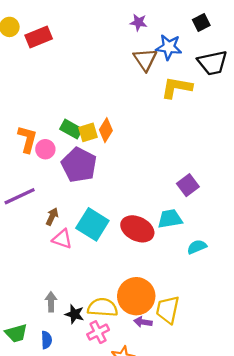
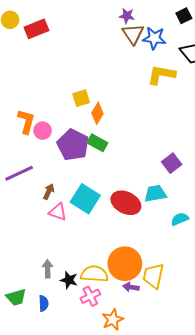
brown triangle: (145, 59) -> (133, 34), moved
green rectangle: (71, 129) -> (97, 143), moved
yellow square: (88, 132) -> (81, 98), moved

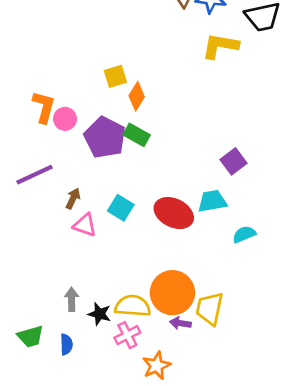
cyan square: (85, 199) -> (121, 208), size x0.7

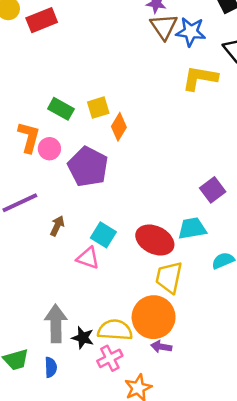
green rectangle: (137, 135) -> (61, 109), moved
pink triangle: (85, 225) -> (88, 258), moved
gray arrow: (72, 299) -> (56, 324), size x1.6
yellow trapezoid: (210, 309) -> (169, 277), moved

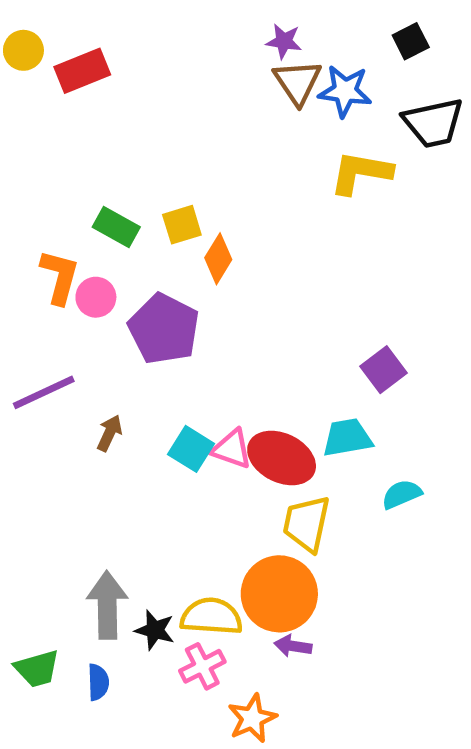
pink triangle: (88, 258) -> (232, 449), moved

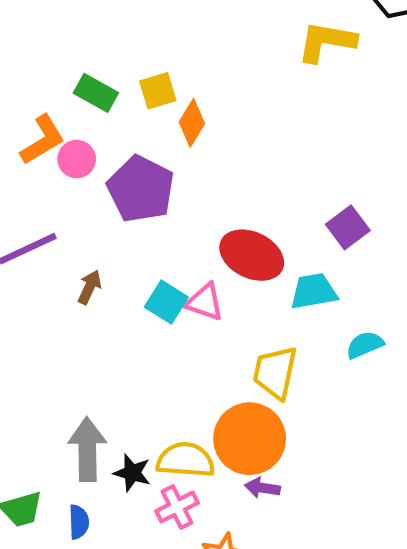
orange L-shape: (60, 277) -> (43, 140), turned 44
red ellipse: (282, 458) -> (252, 255), moved

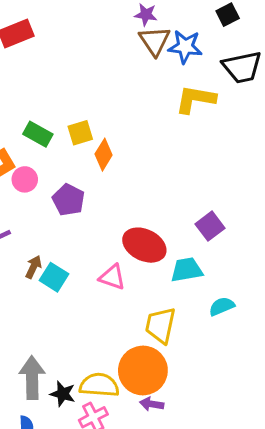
purple pentagon: (141, 189) -> (69, 200), size x0.7
cyan square: (166, 302) -> (54, 277), moved

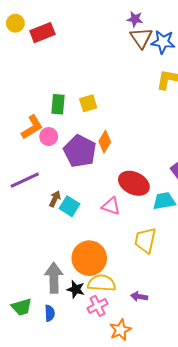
green rectangle: (38, 134) -> (58, 104), turned 66
orange diamond: (104, 155) -> (105, 142), moved
purple pentagon: (69, 200) -> (80, 151), size x1.4
orange circle: (143, 370) -> (89, 258), moved

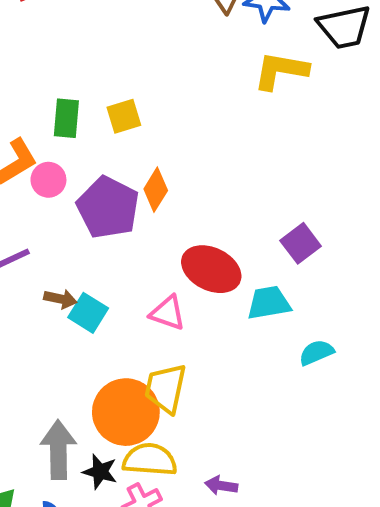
brown arrow: (55, 199) -> (60, 299), turned 77
yellow trapezoid: (145, 240) -> (166, 388), moved

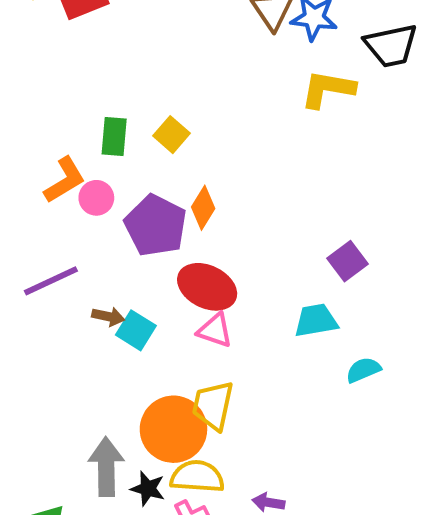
yellow square: (124, 116) -> (171, 135), turned -32
red ellipse: (211, 269) -> (207, 287), moved

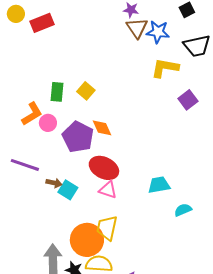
orange diamond: (203, 208) -> (102, 128), turned -55
purple square: (348, 261) -> (188, 100), moved
purple line: (51, 281) -> (25, 165), turned 44

